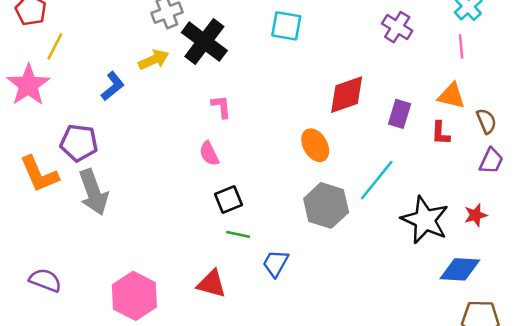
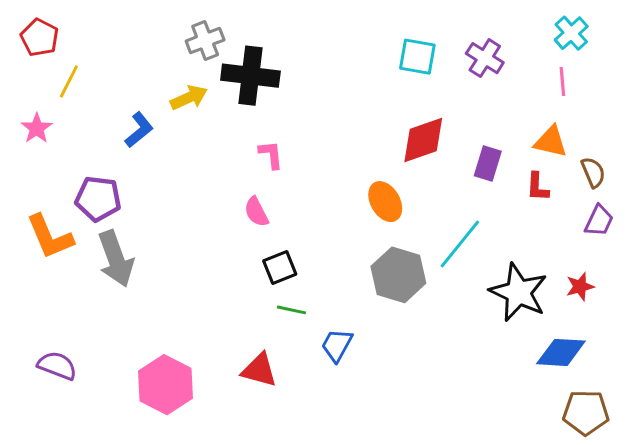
cyan square: (286, 26) -> (417, 57), moved
black cross: (204, 42) -> (250, 76), turned -30
pink star: (28, 85) -> (37, 128), size x0.6

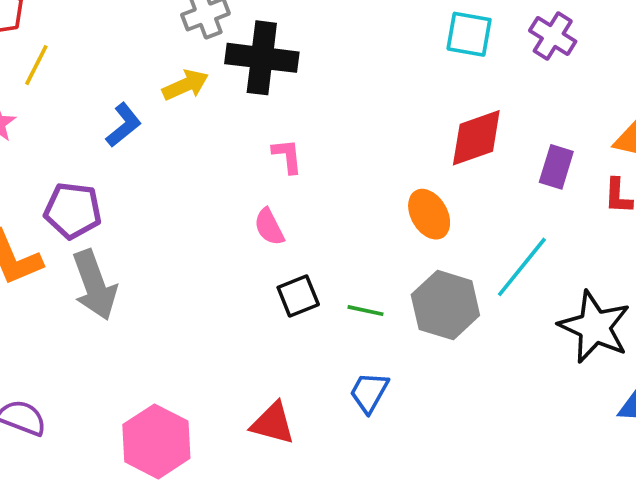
green line: (291, 310) -> (365, 311), moved

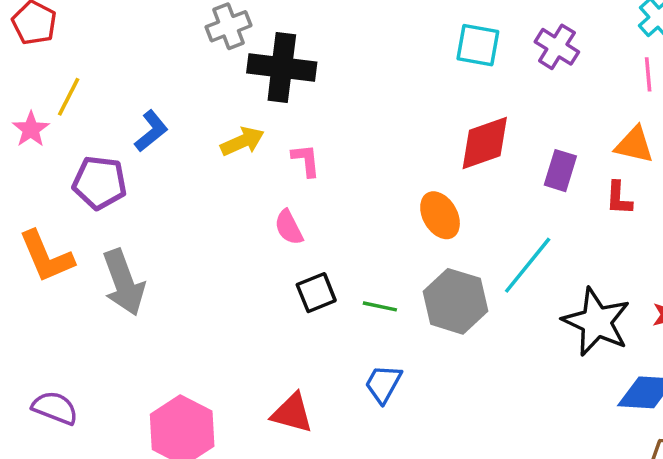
yellow line: (36, 65) -> (69, 97), moved
yellow arrow: (185, 85) -> (242, 141), moved
purple pentagon: (73, 211) -> (100, 183), moved

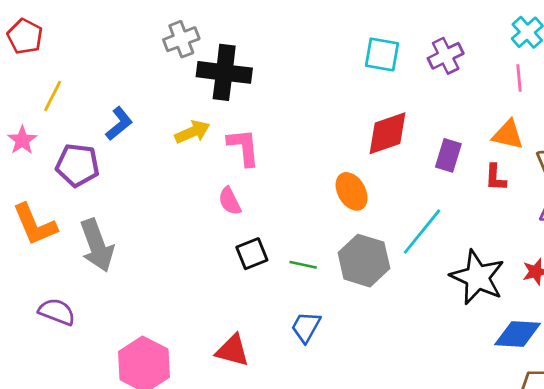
purple cross: (557, 47) -> (446, 56), turned 32
pink star: (31, 129) -> (22, 140), moved
pink L-shape: (306, 160) -> (244, 147), size x1.4
purple semicircle: (55, 408) -> (57, 312), moved

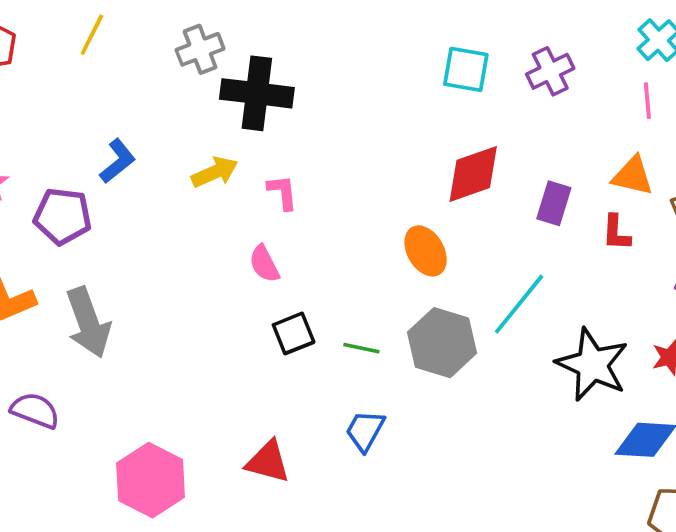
yellow line: (53, 96) -> (92, 35), moved
pink L-shape: (244, 147) -> (283, 192), size x0.7

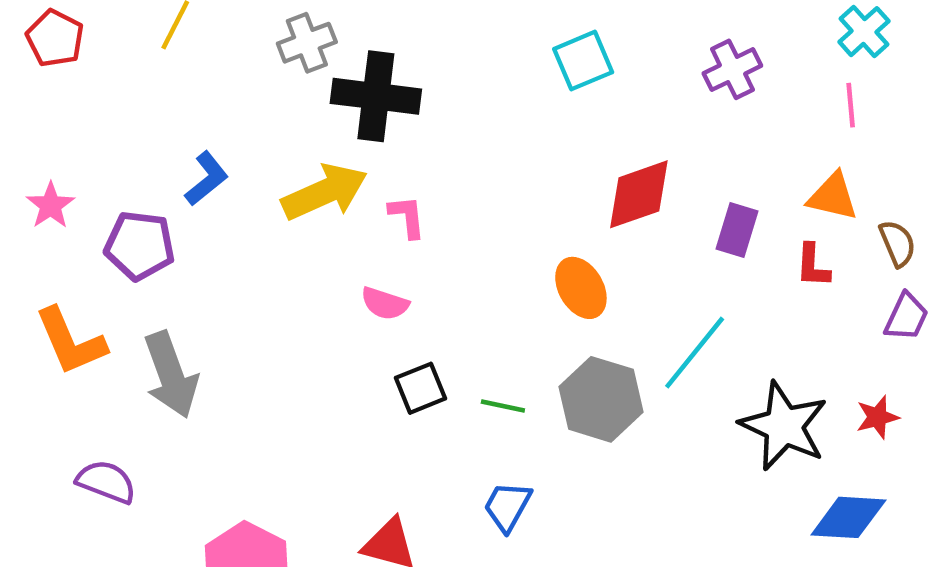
cyan square: (466, 69) -> (583, 61), moved, turned -33
yellow arrow: (215, 172) -> (325, 192), size x1.5
pink semicircle: (264, 264) -> (385, 303), turned -45

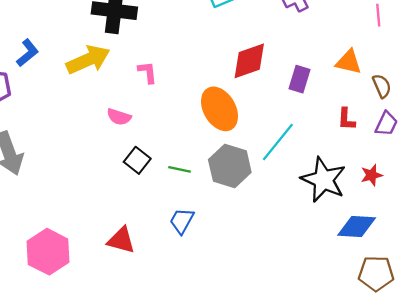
pink line: (851, 105) -> (378, 15), moved
pink L-shape: (407, 217) -> (148, 72), moved
red L-shape: (813, 266) -> (346, 119), moved
orange ellipse: (581, 288) -> (220, 109), size x1.4
black square: (420, 388) -> (137, 160), turned -30

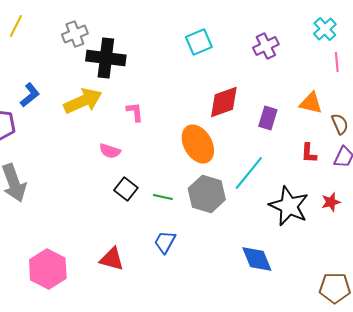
blue diamond: (357, 227) -> (257, 259), moved, turned 64

